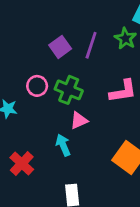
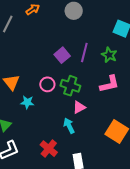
green star: (125, 38) -> (109, 55), moved
red cross: (22, 164) -> (49, 149), moved

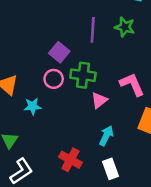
purple square: (62, 55) -> (59, 52), moved
pink L-shape: (110, 84) -> (132, 84), moved, turned -90
cyan arrow: (69, 126) -> (106, 136), moved, turned 63

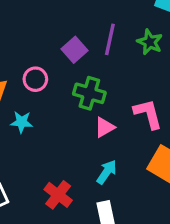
purple square: (59, 52) -> (74, 50), moved
pink circle: (54, 79) -> (35, 79), moved

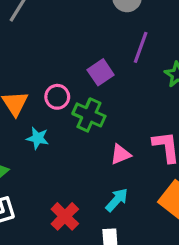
purple line: (110, 39) -> (141, 47), moved
green cross: (89, 93) -> (89, 115), moved

